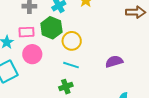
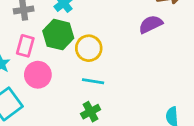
pink rectangle: (27, 32) -> (25, 46), turned -63
purple semicircle: (114, 61) -> (151, 24), moved

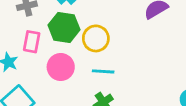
pink circle: (38, 75) -> (61, 67), moved

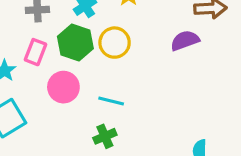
yellow circle: (96, 38) -> (115, 43), moved

